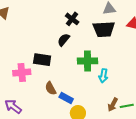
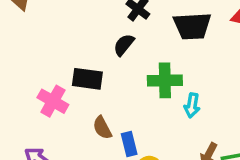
pink cross: (22, 72) -> (53, 101), turned 36
blue rectangle: (66, 98) -> (129, 144), turned 48

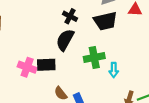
black semicircle: (124, 45) -> (65, 40), size x1.5
pink cross: (53, 101) -> (27, 67), moved

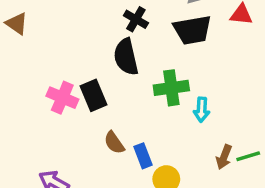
black semicircle: (65, 40) -> (126, 57), turned -45
black rectangle: (46, 65) -> (93, 95), turned 66

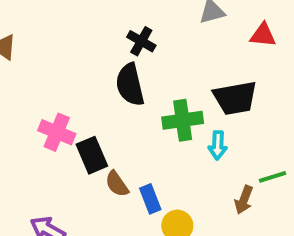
black trapezoid: (192, 30) -> (235, 98), moved
black rectangle: (93, 95) -> (92, 155), moved
green line: (248, 156) -> (272, 177), moved

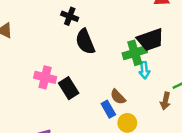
black cross: (141, 41) -> (70, 16), moved
green cross: (183, 120) -> (135, 53), moved
brown semicircle: (117, 184) -> (118, 97), moved

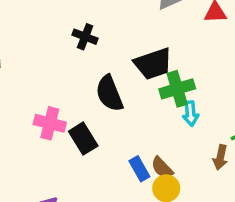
black trapezoid: (150, 40) -> (153, 64), moved
black semicircle: (85, 42) -> (109, 93), moved
brown semicircle: (118, 97) -> (162, 168), moved

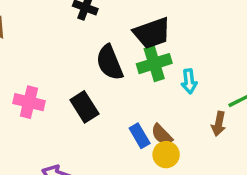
green cross: (177, 89) -> (154, 64), moved
pink cross: (50, 123) -> (29, 102), moved

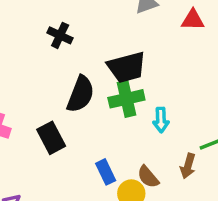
black semicircle: (110, 63) -> (81, 94), turned -141
brown semicircle: (162, 135) -> (148, 177), moved

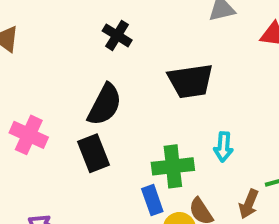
black semicircle: (81, 94) -> (105, 105), moved
green cross: (126, 99) -> (173, 166), moved

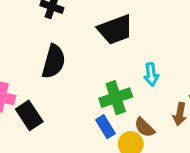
black rectangle: (93, 153) -> (29, 115), moved

